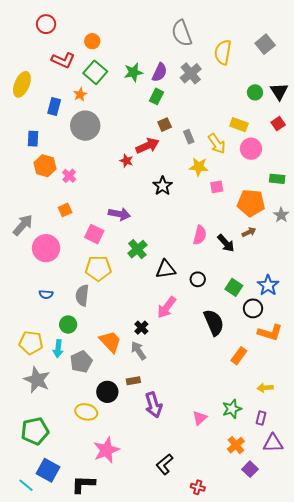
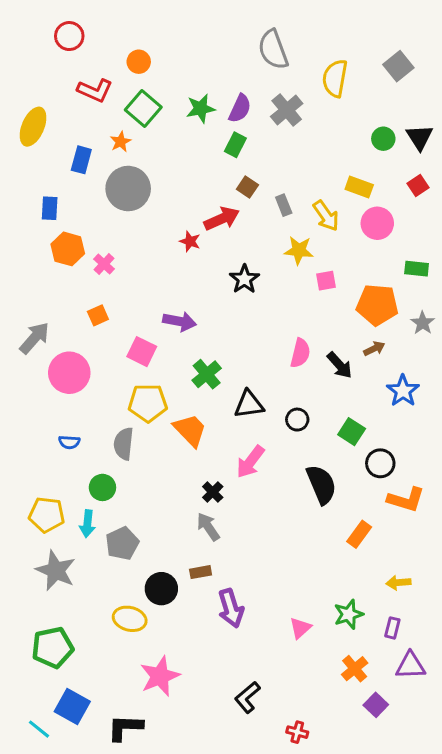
brown square: (165, 125) -> (247, 187), turned -32
blue star: (268, 285) -> (403, 391), moved
orange trapezoid: (110, 342) -> (190, 430), moved

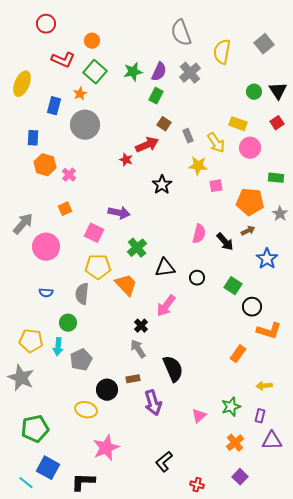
black semicircle: (321, 484) -> (173, 369), moved
gray star: (56, 571) -> (21, 378), moved
purple square: (376, 705) -> (240, 477), moved

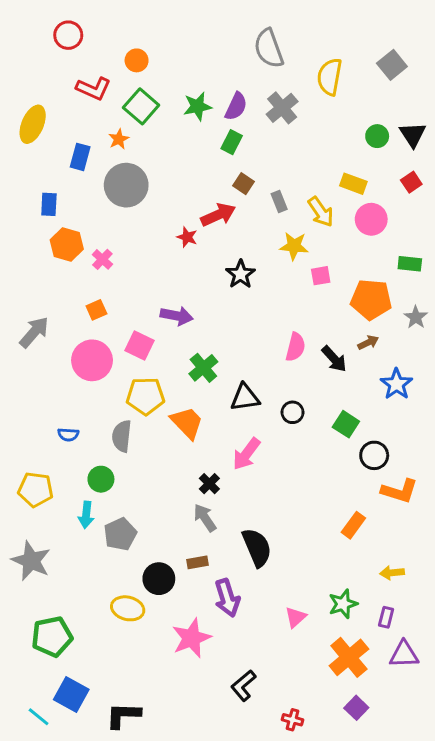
pink circle: (46, 247) -> (92, 360), moved
yellow pentagon: (31, 341) -> (36, 490), moved
orange cross: (235, 443) -> (349, 657), size x1.5
pink star: (106, 448) -> (192, 638), moved

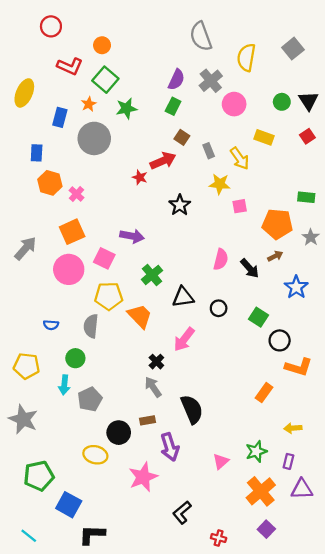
green star: (197, 106) -> (126, 108), moved
pink circle: (371, 219) -> (234, 104), moved
orange square: (96, 310) -> (72, 232), size x1.6
blue square: (71, 694) -> (69, 505), moved

